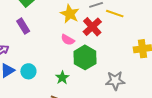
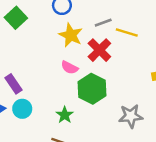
purple rectangle: (23, 26) -> (13, 84), moved

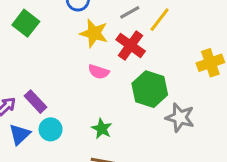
yellow line: (127, 33) -> (160, 20), turned -60
green hexagon: (92, 89) -> (150, 89), moved
gray star: (131, 116) -> (180, 117), turned 30

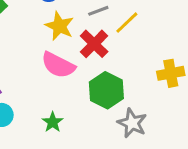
pink semicircle: (99, 72) -> (58, 65), size x1.6

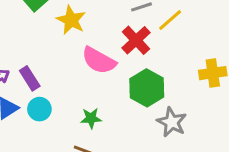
yellow star: (59, 26) -> (71, 20), moved
green star: (53, 122) -> (91, 118), turned 30

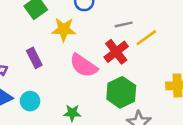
yellow star: (71, 20) -> (64, 30), turned -30
purple rectangle: (30, 78) -> (34, 58), moved

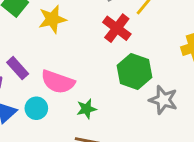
purple rectangle: (34, 58) -> (18, 68), moved
pink semicircle: (84, 66) -> (58, 82), moved

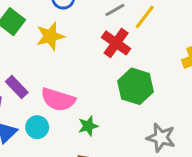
gray star: (163, 100) -> (161, 138), moved

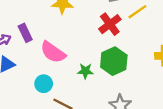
green star: (88, 126) -> (85, 71), moved
cyan circle: (37, 127) -> (44, 84), moved

